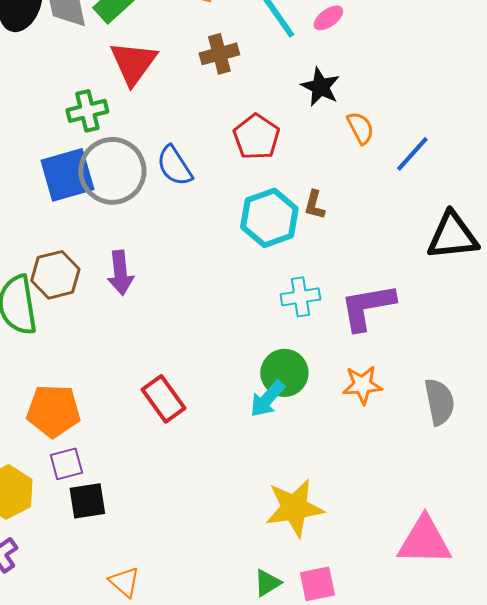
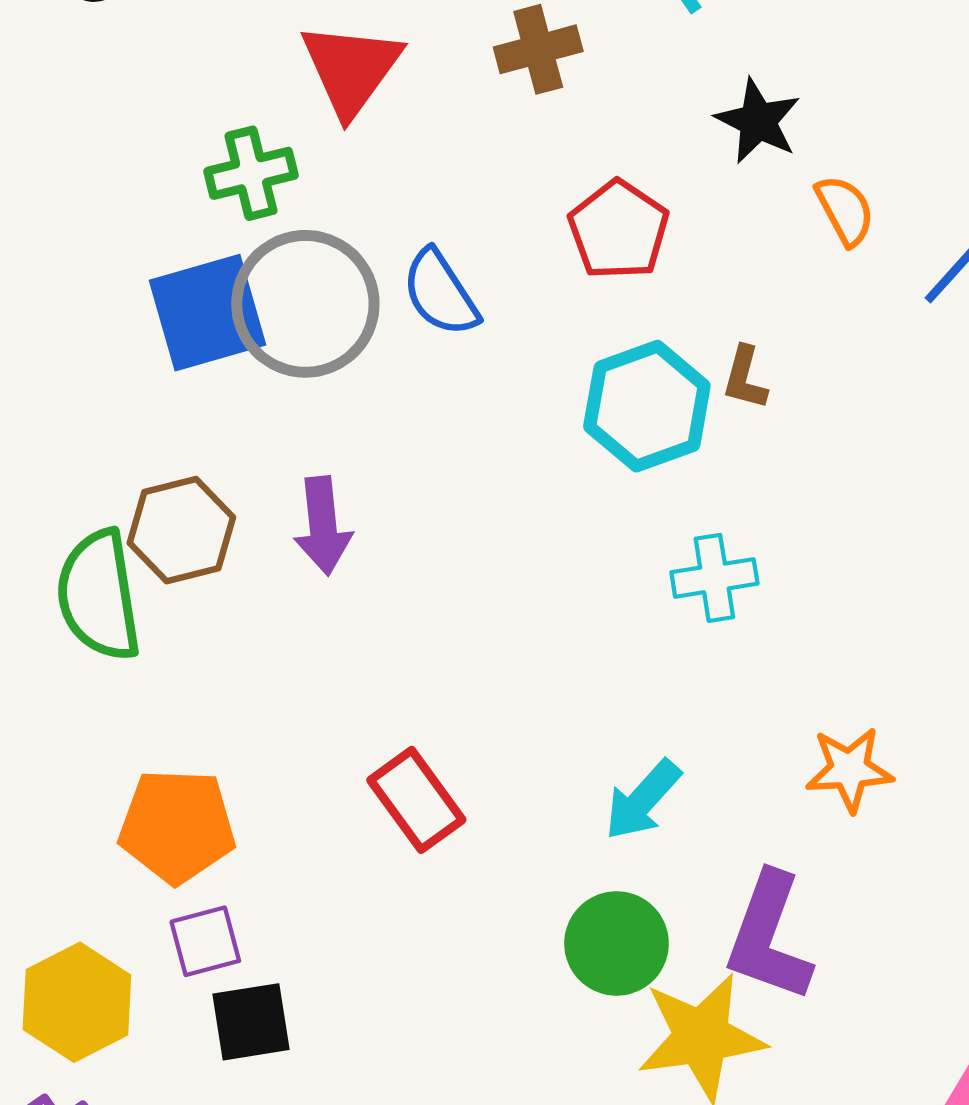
purple L-shape: (367, 307) -> (769, 937), moved, turned -60
green circle: (284, 373) -> (617, 943), moved

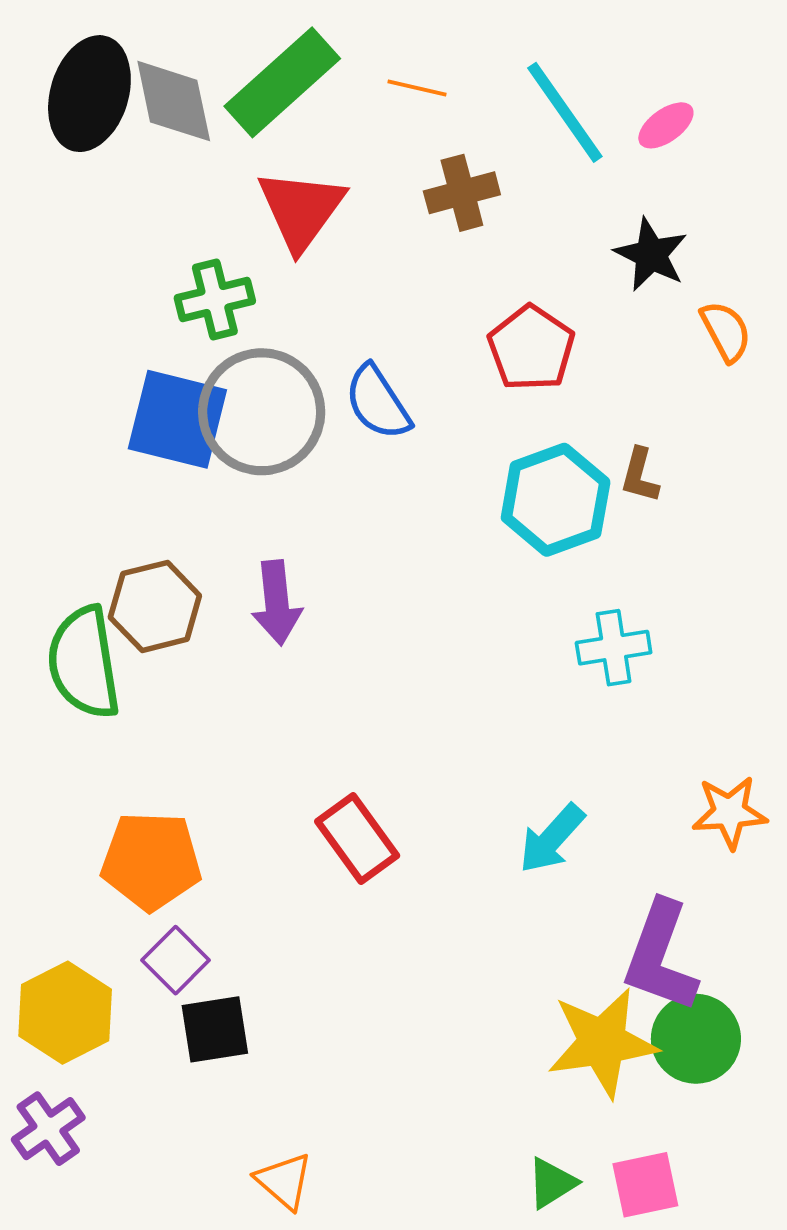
blue square: (208, 313) -> (177, 419), turned 30
purple square: (205, 941) -> (176, 960), turned -30
green circle: (617, 943) -> (696, 1039), moved

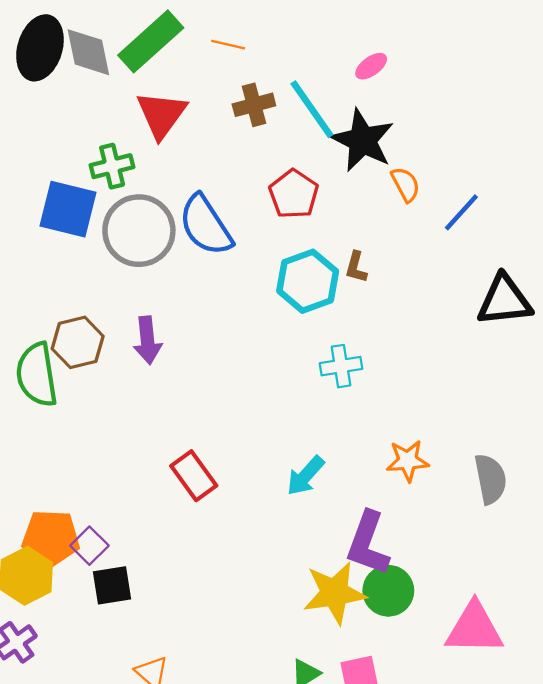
cyan line: (565, 112) -> (312, 109), moved
black star: (651, 255) -> (362, 140), size x1.5
blue semicircle: (378, 402) -> (206, 225), size x1.4
blue square: (177, 419) -> (68, 209), moved
orange pentagon: (151, 861) -> (51, 538), moved

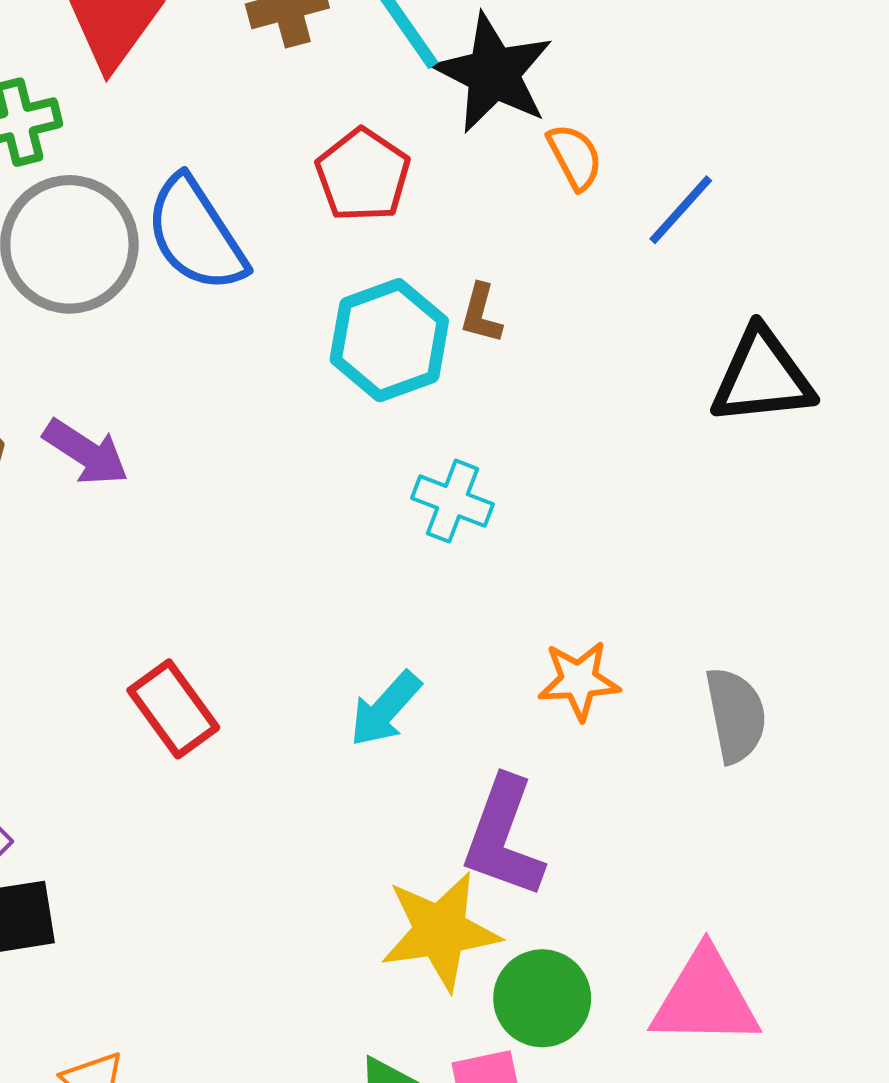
purple arrow: (147, 340) -> (86, 452), turned -51
cyan cross: (341, 366) -> (453, 501), turned 30
green circle: (388, 591) -> (542, 998), moved

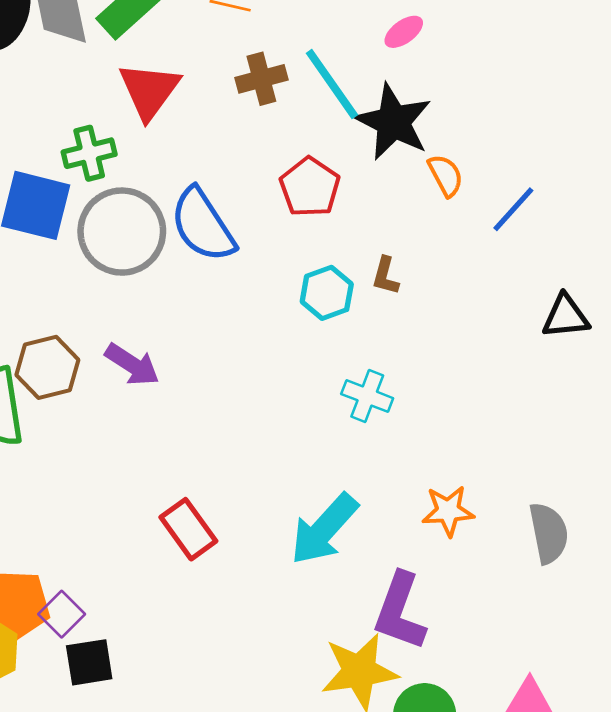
cyan hexagon: (389, 340) -> (327, 293), size x0.7
black triangle: (762, 377) -> (566, 316), size x0.7
cyan arrow: (385, 709) -> (324, 529), size x1.5

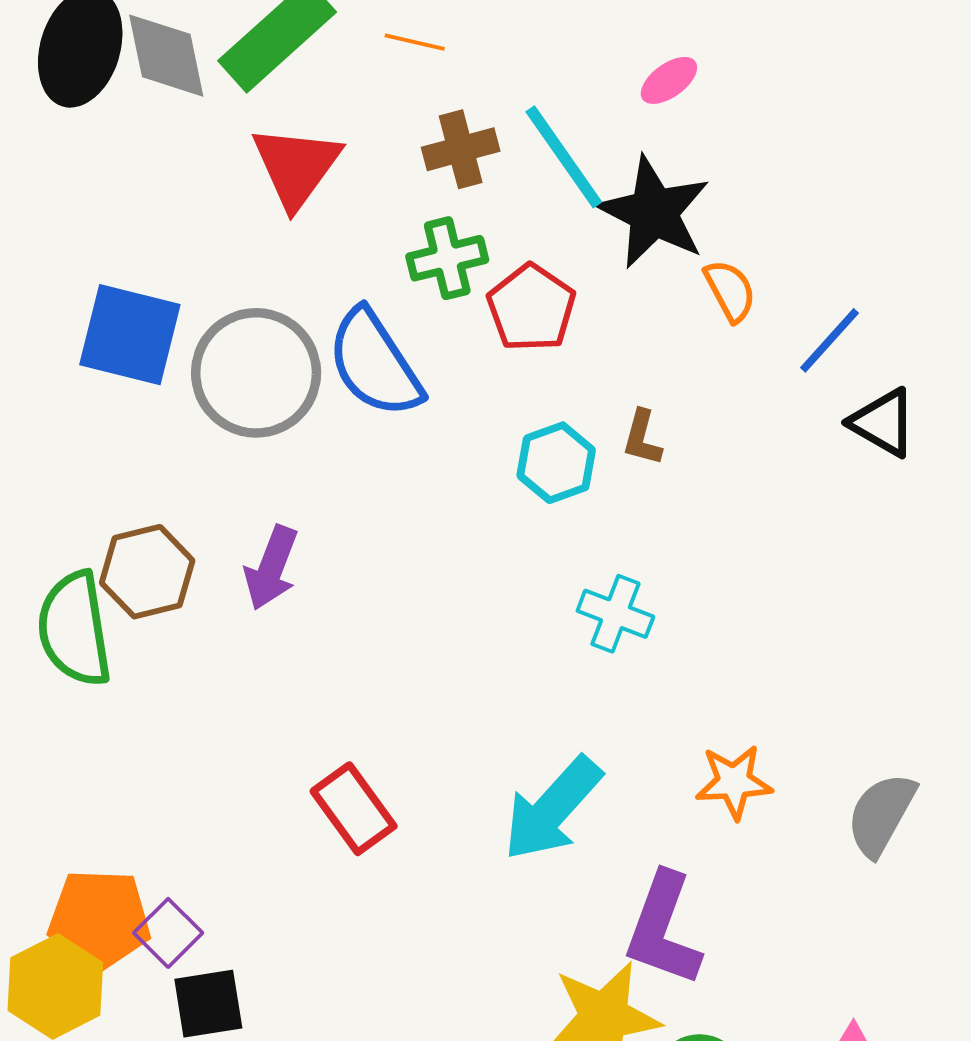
green cross: (89, 153) -> (447, 258), moved
black triangle: (566, 316) -> (883, 423), moved, turned 36
purple arrow: (132, 365) -> (271, 568), turned 78
gray semicircle: (549, 533) -> (881, 814), turned -140

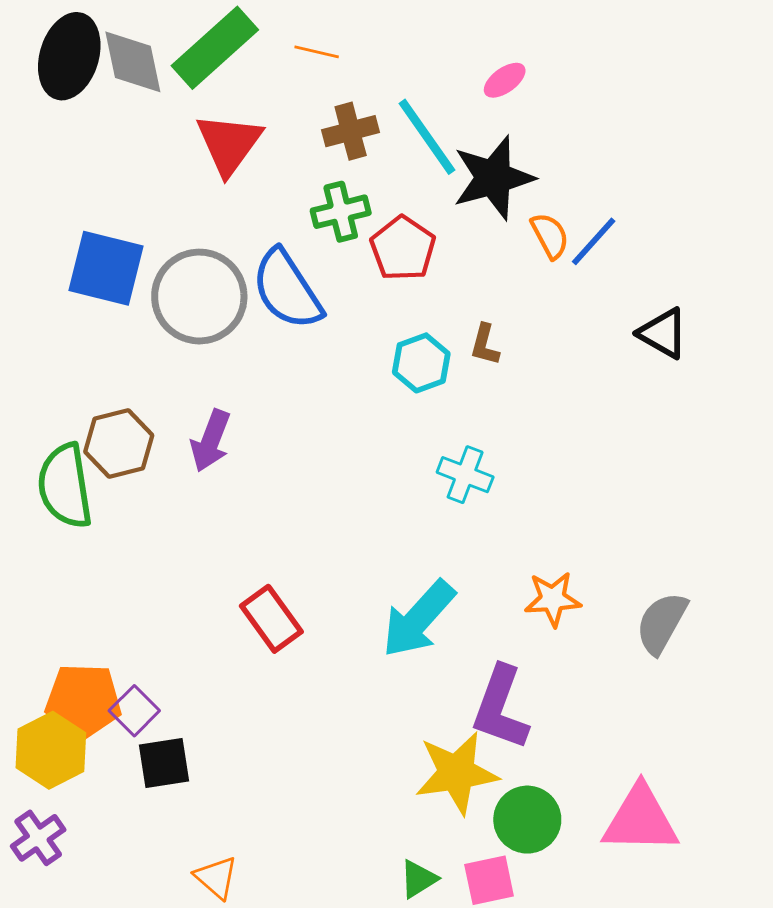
black star: (654, 212) -> (493, 178), turned 30
blue line: (830, 340) -> (594, 241), moved

